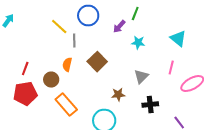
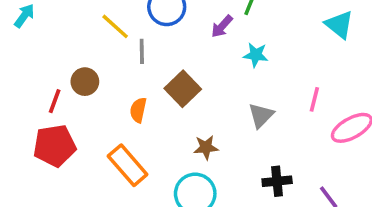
cyan triangle: (178, 39) -> (339, 25), moved
orange semicircle: (67, 65) -> (138, 110), moved
brown circle: (51, 80) -> (85, 82), moved
brown star: (118, 95) -> (206, 147), moved
black cross: (150, 105) -> (277, 181), moved

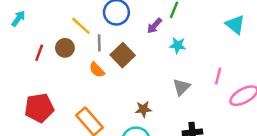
brown circle: (85, 82) -> (65, 48), moved
brown square: (183, 89) -> (123, 55), moved
red line: (55, 101) -> (39, 53), moved
orange semicircle: (138, 110) -> (97, 70), moved, turned -56

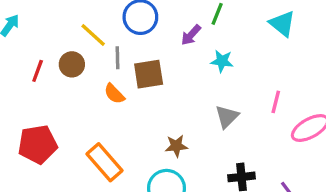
cyan triangle: (235, 25) -> (282, 24), moved
brown square: (123, 55) -> (149, 74), turned 35

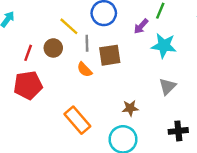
cyan star: (222, 61) -> (164, 46), size x1.5
red pentagon: (38, 144) -> (28, 85), moved

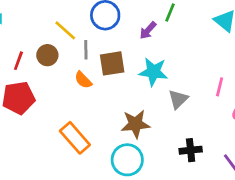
cyan star: (164, 46) -> (153, 72), moved
brown star: (130, 108) -> (136, 124), size x1.5

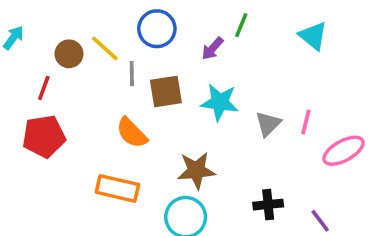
brown circle: (47, 55) -> (69, 54), moved
orange semicircle: (83, 80) -> (132, 133), moved, size x1.4
gray triangle: (178, 99) -> (268, 124), moved
orange rectangle: (75, 138) -> (117, 188), turned -36

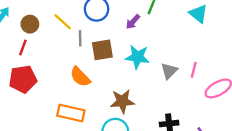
brown circle: (69, 54) -> (30, 24), moved

